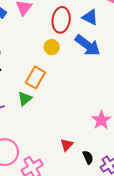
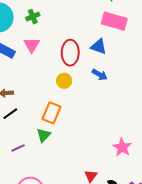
blue arrow: (88, 45) -> (100, 75), size x0.6

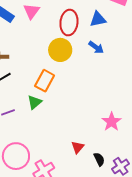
blue triangle: (99, 47) -> (98, 19), turned -36
yellow circle: (64, 81) -> (60, 50), size x1.5

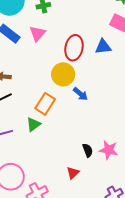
blue arrow: (96, 47) -> (80, 94), moved
pink star: (112, 122) -> (109, 150), turned -30
black semicircle: (99, 159) -> (88, 150), moved

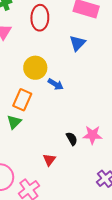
blue triangle: (103, 47) -> (77, 43), moved, turned -30
red ellipse: (74, 48) -> (40, 18), moved
red triangle: (73, 173) -> (49, 160), moved

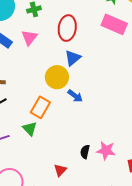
blue triangle: (77, 43) -> (73, 58), moved
green triangle: (14, 122) -> (30, 129), turned -35
black semicircle: (72, 139) -> (85, 152), turned -144

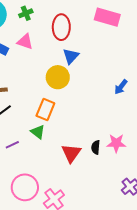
pink triangle: (29, 38) -> (25, 42), turned -42
blue arrow: (75, 96) -> (121, 87), moved, turned 98
red triangle: (60, 170) -> (71, 153), moved, size x1.5

